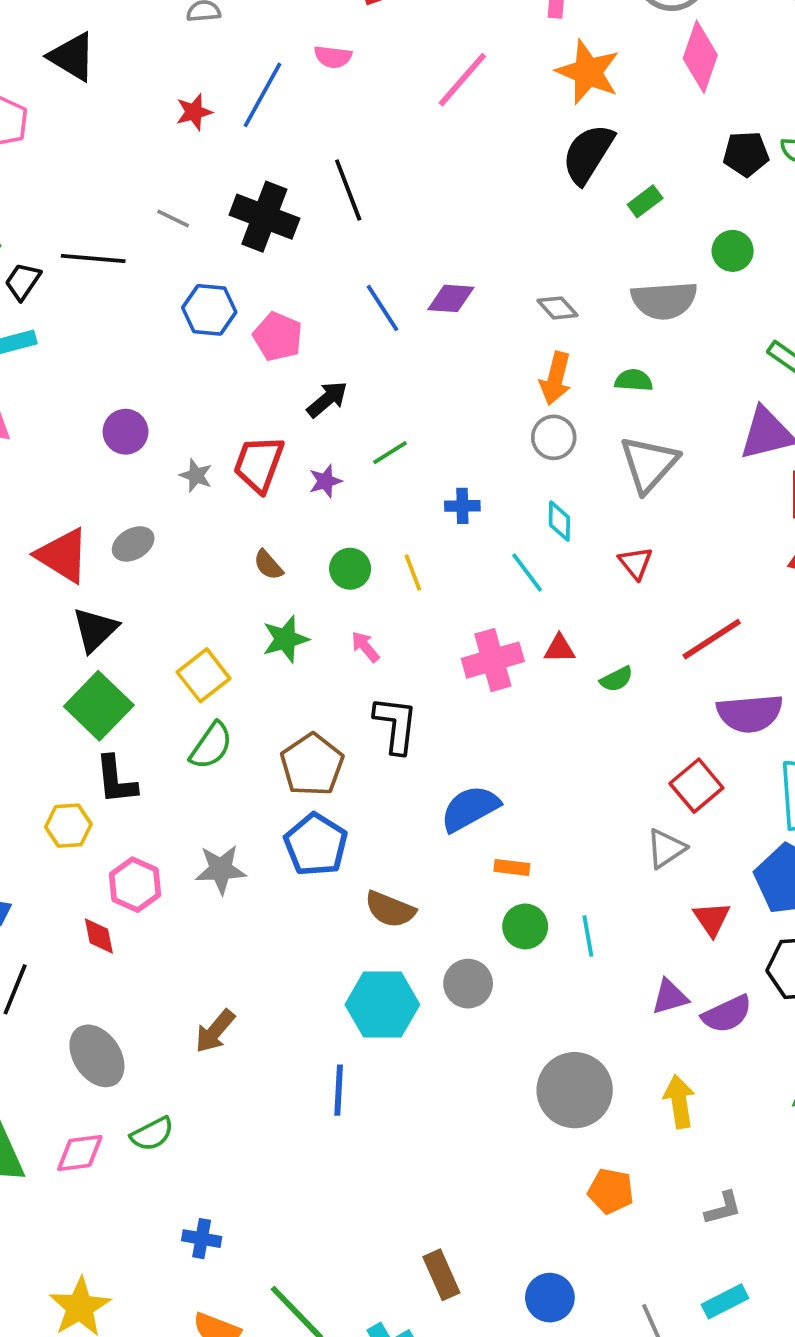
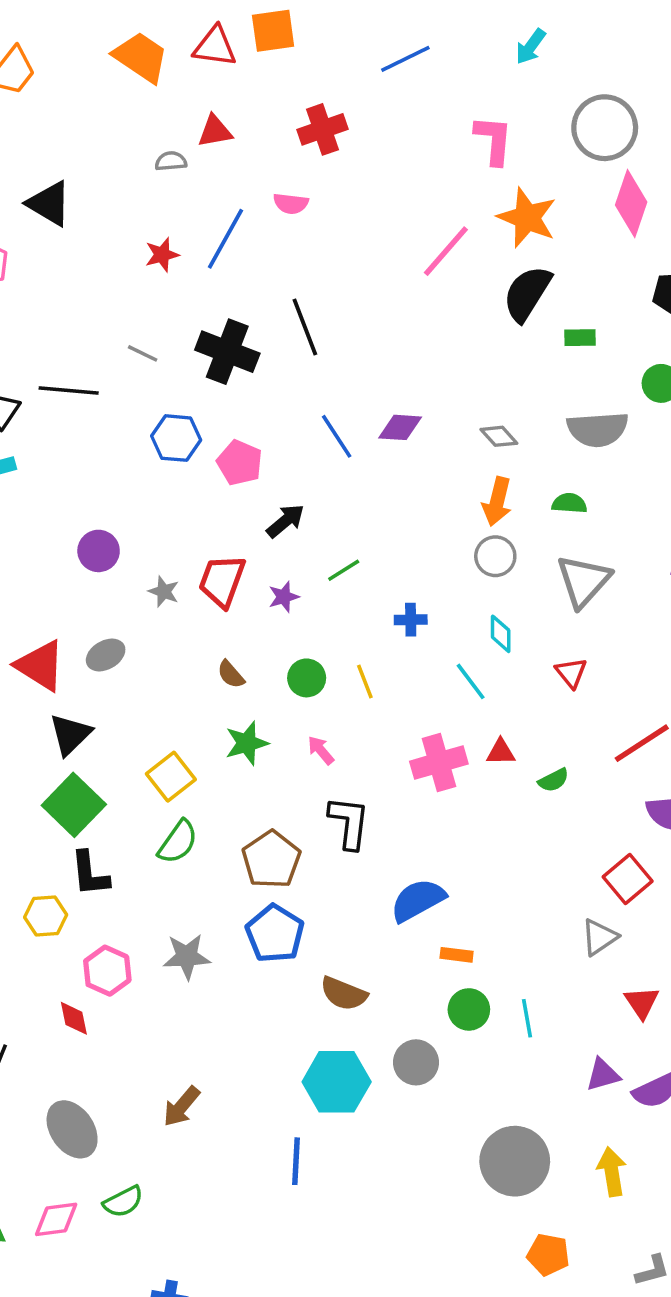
pink line: (462, 80) -> (446, 251), moved
green rectangle: (645, 201) -> (580, 338), turned 36

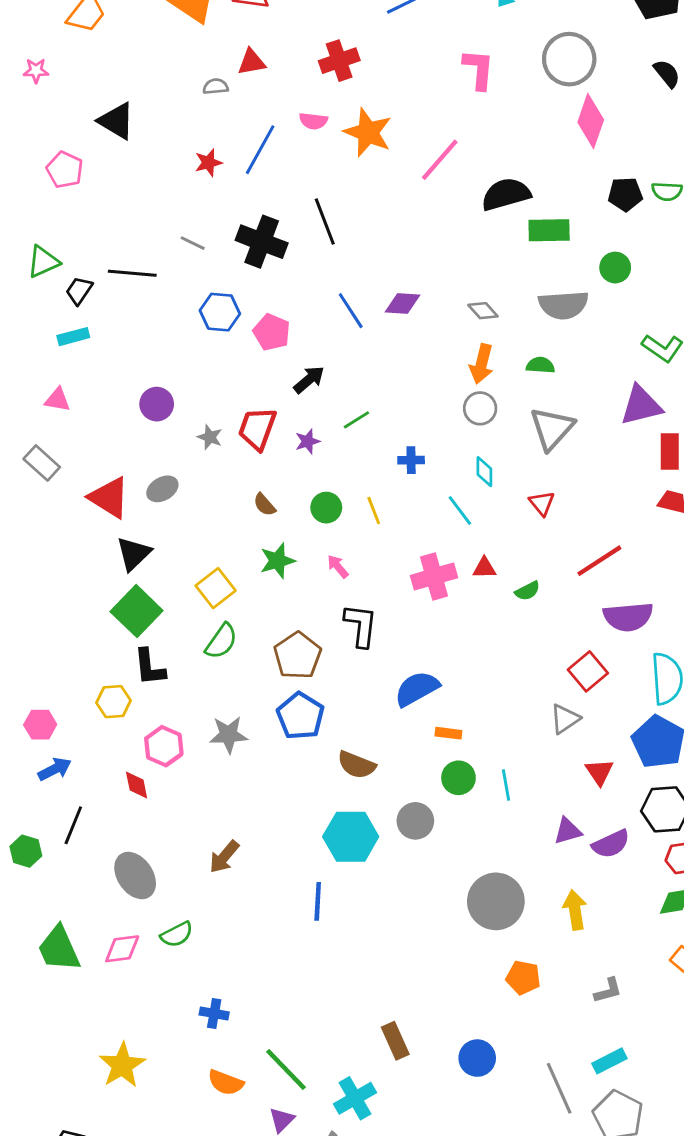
orange star: (527, 218) -> (368, 132), moved
black semicircle: (527, 293) -> (506, 194), turned 42
green rectangle: (580, 338) -> (549, 230), size x1.6

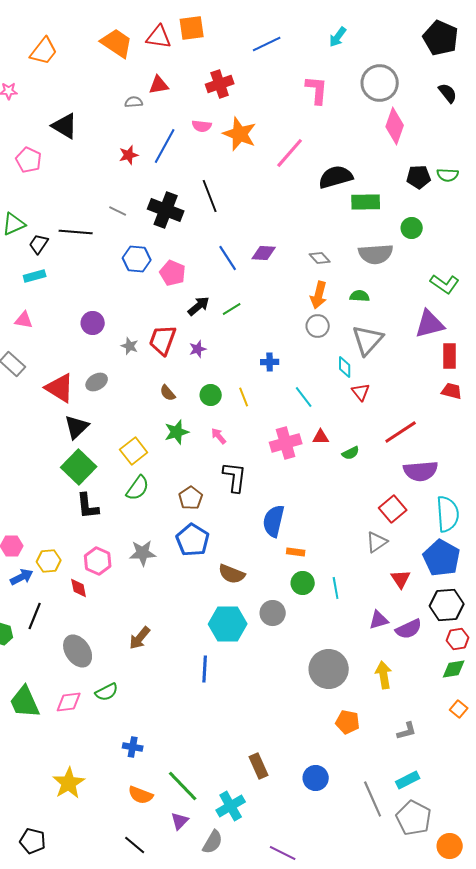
green line: (356, 420) -> (232, 309), moved
cyan diamond: (484, 472) -> (345, 367), moved
brown pentagon: (298, 656) -> (191, 498), size x0.7
blue semicircle: (417, 689) -> (274, 521), turned -48
yellow hexagon: (114, 702) -> (49, 561), moved

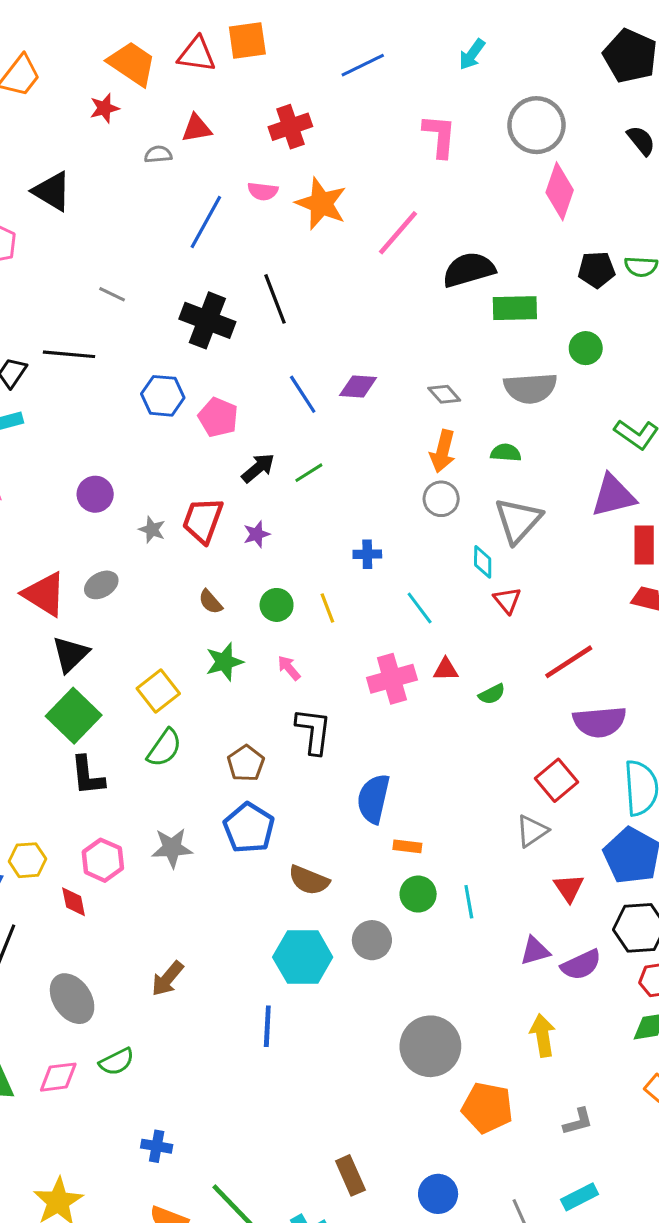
red star: (129, 155) -> (104, 108), moved
gray line: (118, 211) -> (112, 294), moved
gray circle: (329, 669) -> (430, 1046), moved
orange pentagon: (348, 722) -> (487, 1108), size x1.4

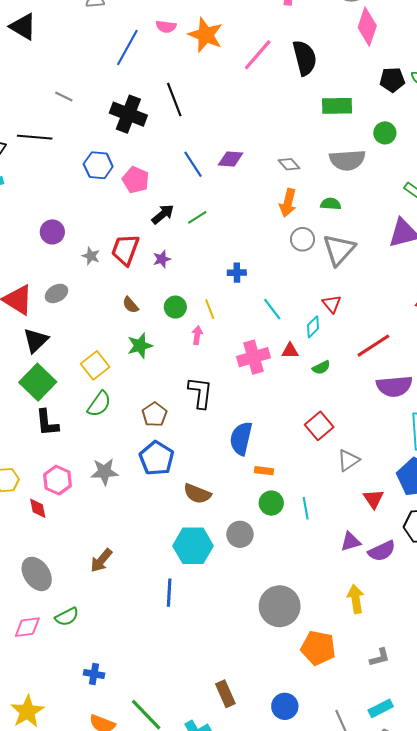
black semicircle: (469, 270) -> (305, 58), moved, turned 92
gray circle: (441, 499) -> (303, 239), moved
cyan diamond: (483, 562) -> (313, 327), moved, turned 45
pink arrow: (289, 668) -> (197, 335), moved, turned 48
red square: (556, 780) -> (319, 426), moved

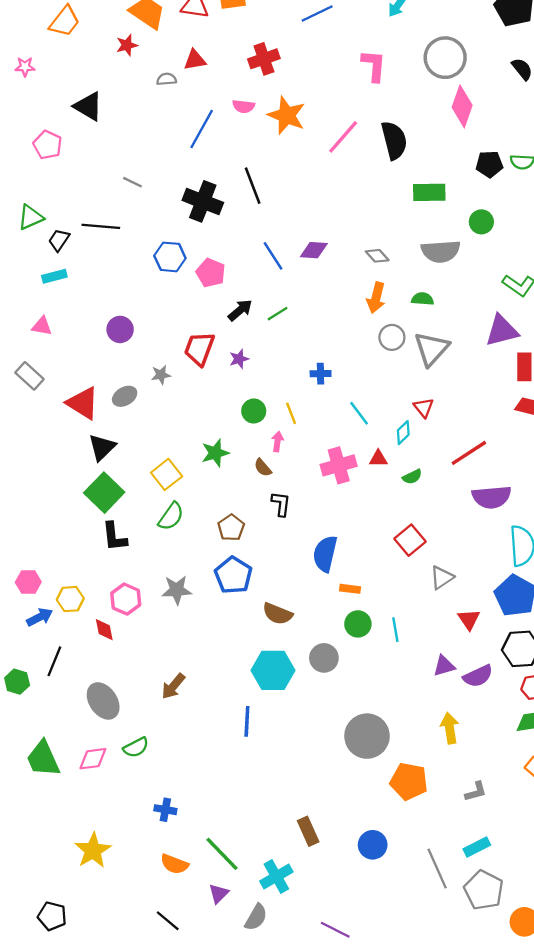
gray star: (91, 256) -> (161, 375), moved, turned -30
brown semicircle: (131, 305) -> (263, 468), moved
black L-shape: (200, 393) -> (281, 504), size x0.7

